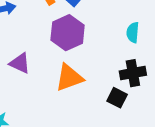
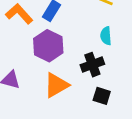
black cross: (133, 73) -> (92, 65), moved

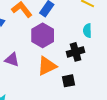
black square: (102, 96) -> (68, 81), moved, turned -32

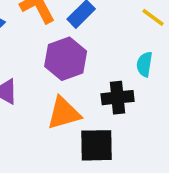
black square: (68, 81) -> (97, 145), size x1.5

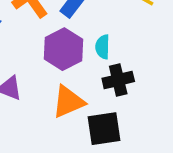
cyan semicircle: (144, 64) -> (103, 47), moved

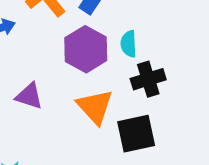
orange triangle: (68, 102) -> (95, 107), turned -45

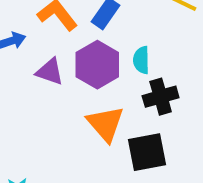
purple triangle: (29, 96) -> (50, 72), moved

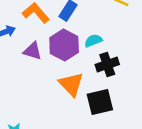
cyan semicircle: (141, 60) -> (93, 41), turned 72

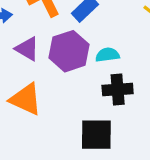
orange triangle: (71, 84) -> (26, 99), moved, turned -36

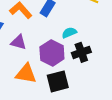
purple hexagon: (69, 51) -> (52, 53), moved
black square: (96, 135) -> (58, 81), moved

